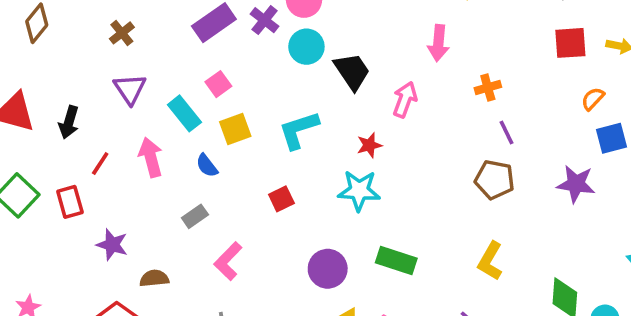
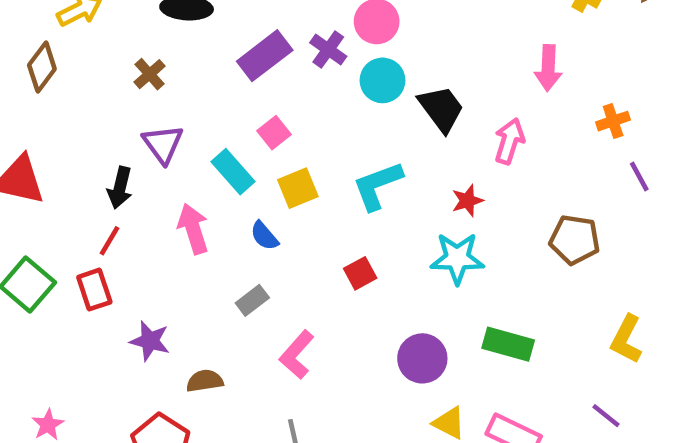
black arrow: (69, 122) -> (120, 188), moved
red line: (100, 163) -> (110, 241), moved
brown pentagon: (495, 180) -> (575, 240), moved

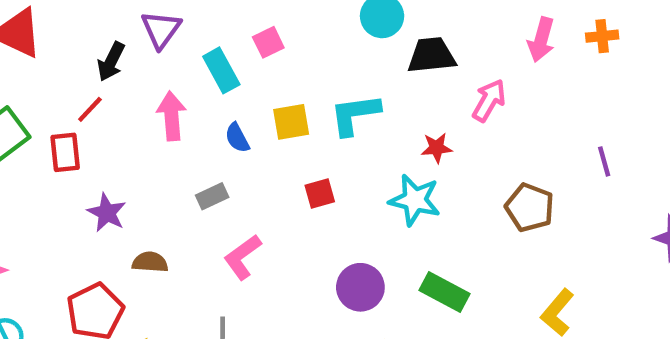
black trapezoid: (441, 109) -> (431, 55), turned -72
orange cross: (613, 121) -> (602, 36), moved
yellow square: (298, 188) -> (291, 122), moved

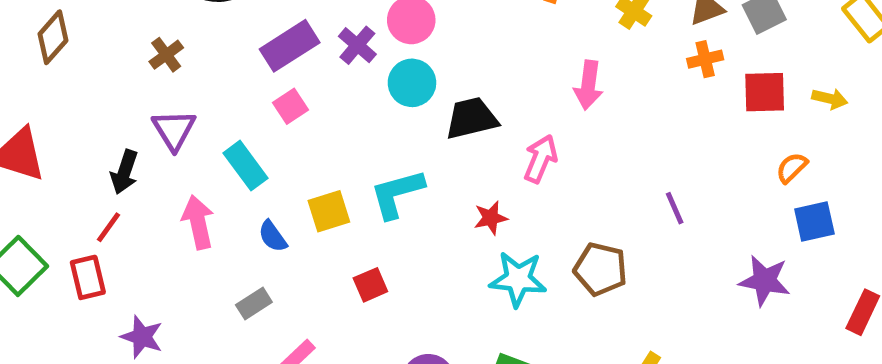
orange cross: (602, 36) -> (705, 59), moved
pink square: (268, 42) -> (291, 106), moved
cyan star: (415, 200) -> (518, 279), moved

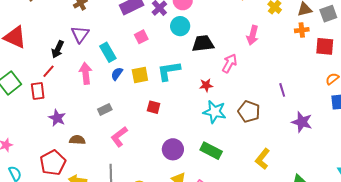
pink square: (291, 106) -> (141, 37), moved
blue semicircle: (273, 236) -> (117, 74), moved, turned 64
purple star: (765, 281) -> (302, 122), moved
red square: (370, 285) -> (154, 107), turned 32

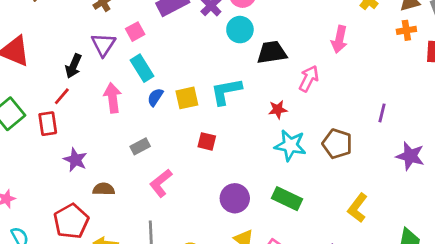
pink square: (141, 37) -> (135, 32), moved
purple line: (282, 90) -> (382, 113), turned 32

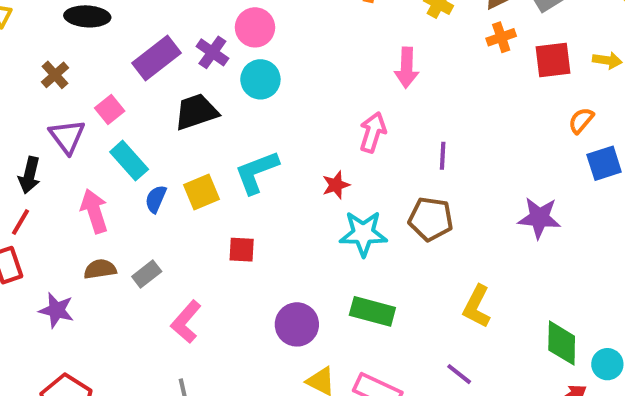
black trapezoid: (272, 52) -> (196, 112), moved
purple line: (382, 113) -> (443, 156), moved
brown semicircle: (104, 189) -> (100, 269), moved

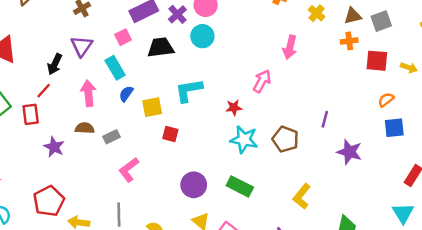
pink square: (110, 110) -> (123, 37), moved
purple line: (443, 156) -> (325, 119), moved
yellow square: (202, 192) -> (152, 107), moved

